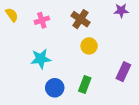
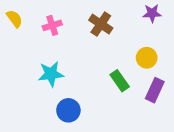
yellow circle: (89, 46) -> (147, 58), moved
green rectangle: (85, 85) -> (120, 81), moved, turned -56

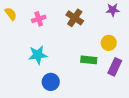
green rectangle: (120, 81) -> (89, 60), turned -49

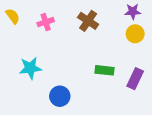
yellow circle: (109, 43) -> (135, 34), moved
cyan star: (38, 55) -> (30, 68), moved

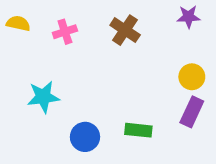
yellow semicircle: (13, 16) -> (18, 23), turned -42
yellow circle: (135, 34) -> (192, 77), moved
green rectangle: (105, 70) -> (138, 130), moved

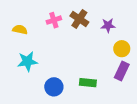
purple star: (188, 17) -> (108, 25), moved
yellow semicircle: (18, 23) -> (20, 30), moved
pink cross: (65, 32) -> (54, 20), moved

